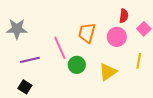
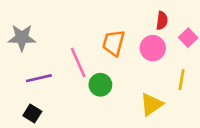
yellow triangle: (108, 72) -> (151, 104), moved

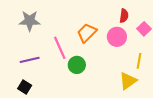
gray star: (22, 38) -> (30, 21), moved
orange trapezoid: (113, 43) -> (87, 33), turned 30
yellow triangle: (151, 104) -> (128, 81), moved

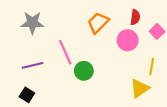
orange trapezoid: (87, 33) -> (98, 23), moved

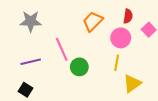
yellow line: (152, 66) -> (117, 63), moved

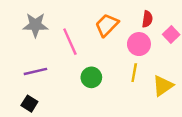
pink line: (62, 49) -> (70, 42), moved
yellow triangle: (132, 83) -> (163, 86), moved

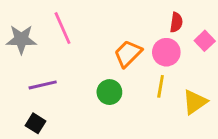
gray star: (35, 25) -> (21, 39), moved
orange trapezoid: (107, 25) -> (128, 54), moved
pink line: (70, 42) -> (63, 28), moved

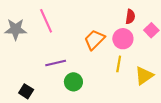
purple line: (43, 85) -> (56, 63), moved
green circle: (109, 92) -> (73, 82), moved

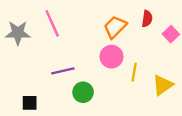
pink circle: (123, 39) -> (112, 57), moved
orange trapezoid: (95, 40) -> (115, 27), moved
black square: (26, 91) -> (30, 103), turned -32

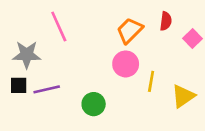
gray star: (18, 33) -> (27, 55), moved
purple line: (63, 71) -> (47, 89), moved
black square: (30, 103) -> (19, 85), moved

